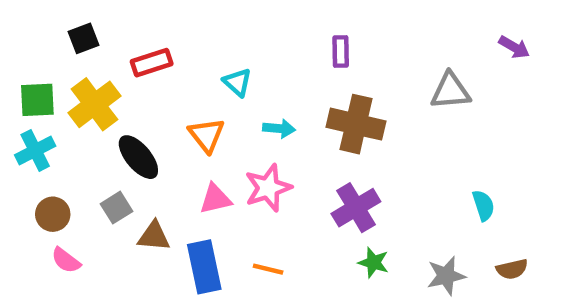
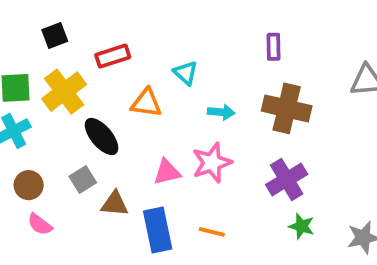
orange triangle: (207, 135) -> (146, 103), moved, turned -44

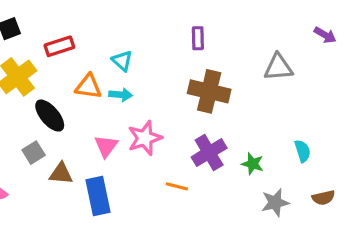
cyan arrow: (221, 112) -> (121, 95), moved
pink triangle: (167, 172) -> (106, 146), turned -40
green star: (302, 226) -> (253, 164), moved
orange line: (212, 232) -> (177, 186), moved

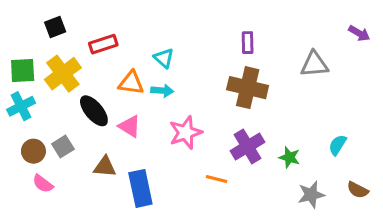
purple rectangle: (198, 38) -> (248, 43), moved
pink triangle: (106, 146) -> (130, 126), moved, turned -35
cyan semicircle: (303, 151) -> (338, 145), turned -130
gray square: (34, 153) -> (63, 146), moved
brown semicircle: (323, 198) -> (358, 190), turned 40

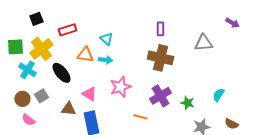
cyan cross: (21, 106) -> (27, 70), moved, turned -30
pink triangle: (130, 126) -> (89, 94), moved

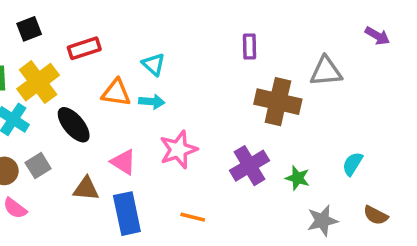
brown cross: (160, 58) -> (278, 102), moved
orange line: (140, 117) -> (193, 217), moved

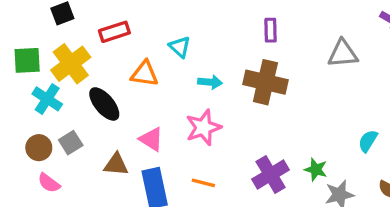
cyan arrow: (152, 102) -> (210, 82), moved
brown cross: (278, 102) -> (265, 82), moved
purple cross: (250, 166) -> (271, 175), moved
green star: (297, 178) -> (316, 169), moved
orange line: (193, 217) -> (203, 183), moved

